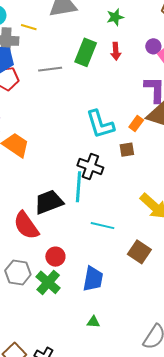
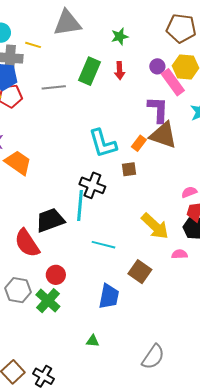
blue trapezoid: (93, 279) -> (109, 296), moved

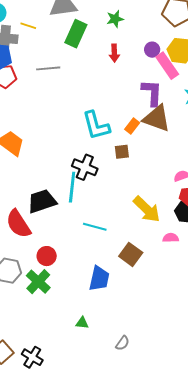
green rectangle: (90, 71) -> (76, 34), moved
gray semicircle: (153, 357) -> (123, 343), moved, size x0.6

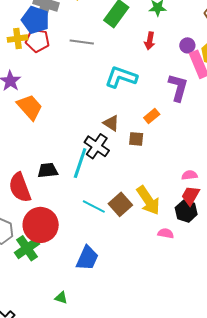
brown triangle: (157, 118) -> (111, 123), moved, size x0.6
cyan L-shape: (96, 125) -> (121, 77), moved, turned 112
black trapezoid: (42, 201) -> (48, 170), size x0.7
brown square: (131, 254) -> (120, 204), moved
red circle: (47, 256) -> (41, 225), size x1.8

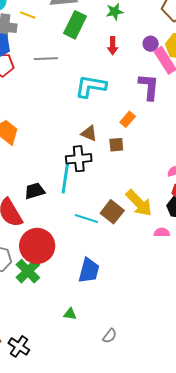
black cross: (97, 146) -> (79, 159), turned -30

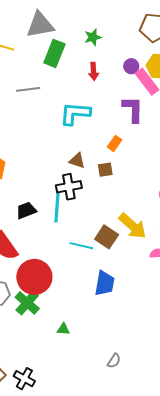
black trapezoid: (35, 191) -> (26, 210), moved
blue trapezoid: (89, 270) -> (105, 283), moved
green triangle: (70, 314) -> (63, 329), moved

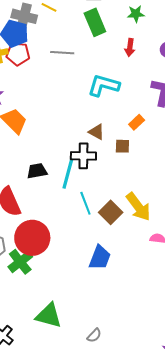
green rectangle: (54, 53) -> (95, 22), turned -56
cyan line: (81, 246) -> (85, 203), moved, turned 45
green triangle: (63, 329) -> (49, 315), moved, size x2.0

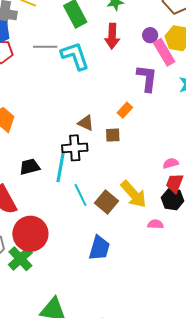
red arrow: (130, 47) -> (112, 36), size x1.4
cyan L-shape: (104, 85) -> (75, 56), moved, turned 60

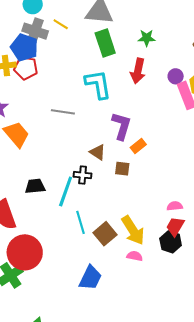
gray line: (45, 47) -> (63, 112), moved
purple L-shape: (147, 78) -> (121, 126), moved
black cross: (75, 148) -> (83, 175), size x0.7
pink semicircle: (155, 224) -> (135, 256), moved

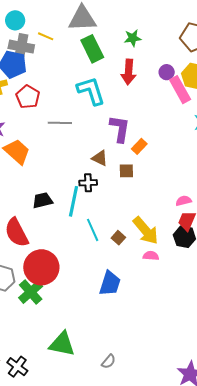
red pentagon: (26, 68) -> (28, 97), moved, turned 30
brown square: (105, 234) -> (118, 238), size x0.6

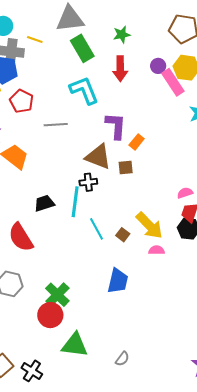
brown triangle: (100, 158) -> (98, 157), size x1.6
red circle: (41, 267) -> (50, 315), moved, size x0.7
green cross: (31, 292) -> (57, 295), moved

